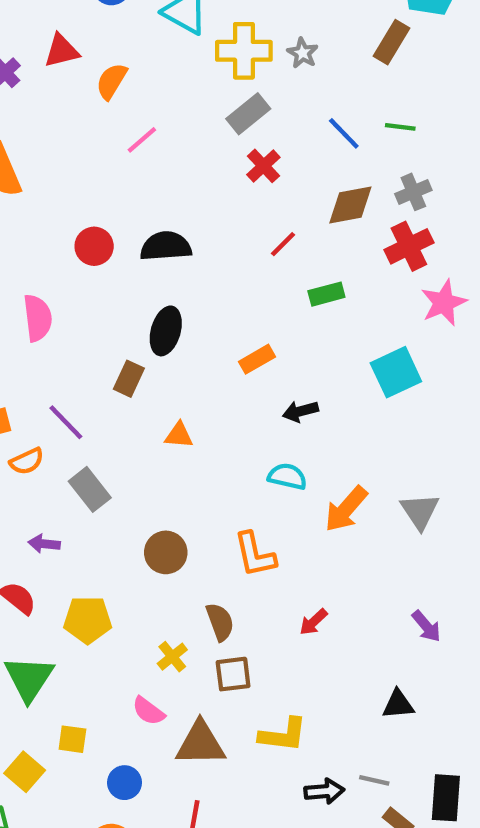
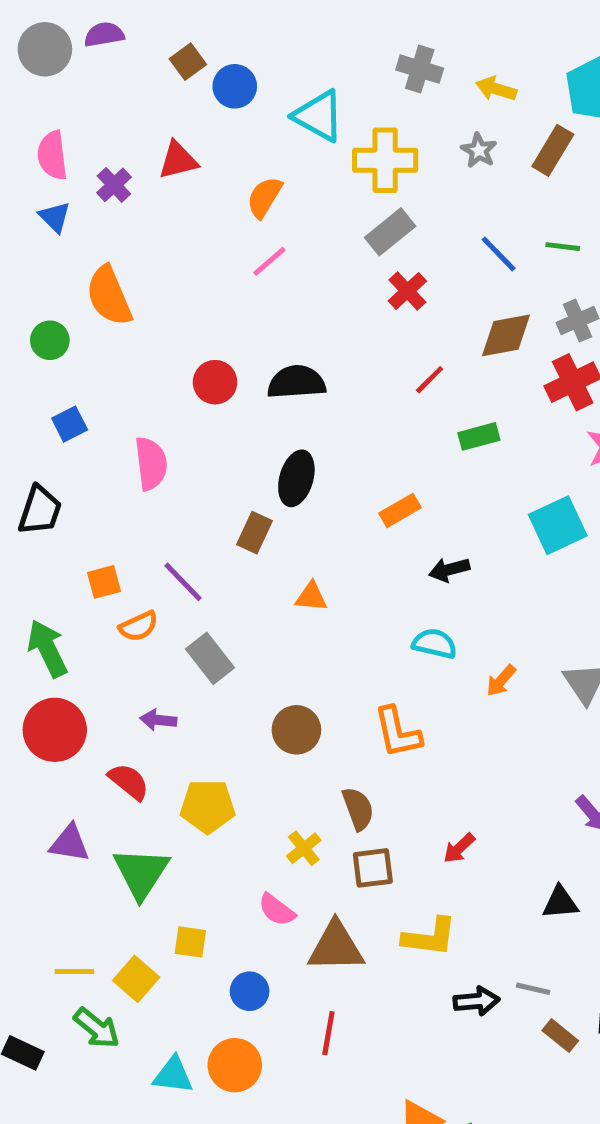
gray star: (303, 53) -> (479, 150), moved
orange semicircle: (111, 81) -> (264, 197), moved
orange arrow: (346, 509) -> (501, 681), size x0.6
red arrow: (313, 622) -> (459, 848), moved

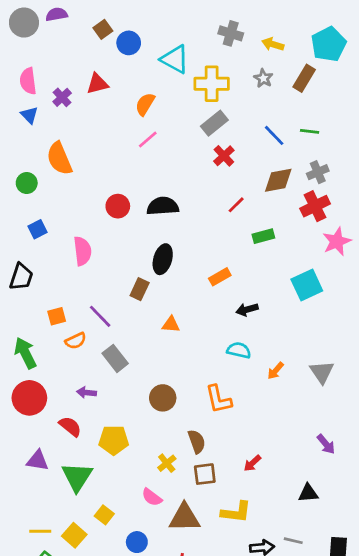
yellow square: (190, 942) -> (104, 515), turned 30

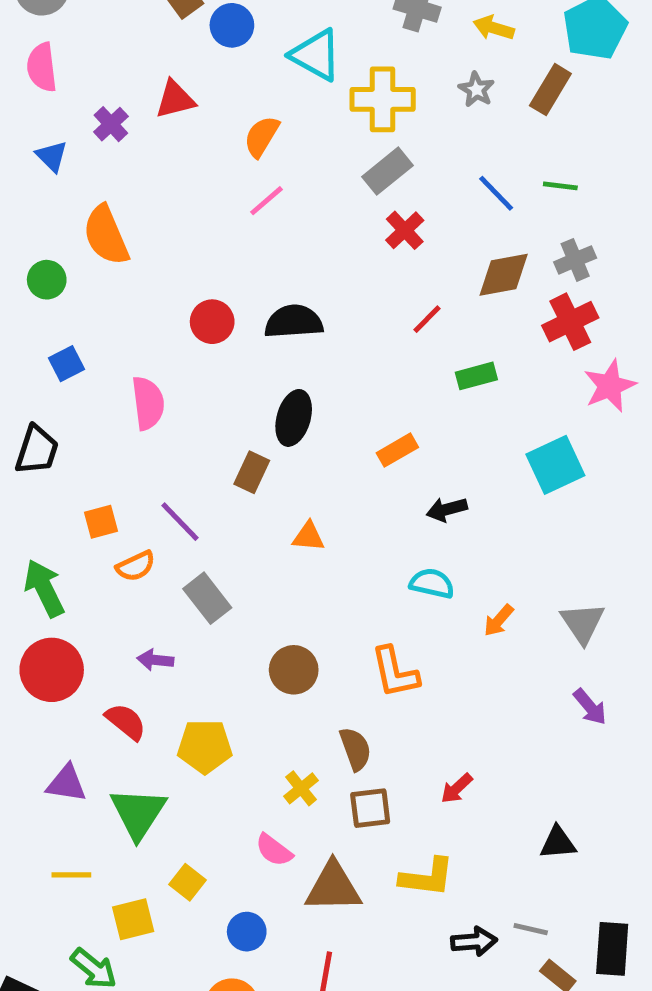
pink semicircle: (28, 81) -> (42, 67), moved
purple arrow: (326, 444) -> (590, 707), moved
yellow line: (40, 531) -> (71, 875), moved
yellow square: (74, 535) -> (133, 919), turned 35

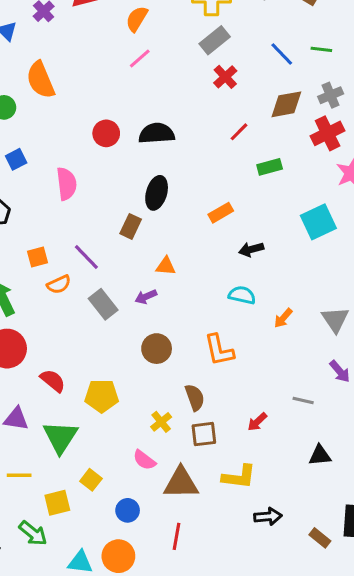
purple arrow: (155, 660) -> (146, 297), moved, turned -30
gray line: (531, 929) -> (303, 400), moved

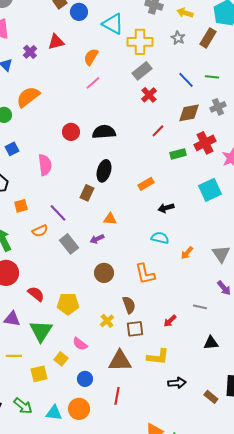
orange semicircle: (41, 80) -> (28, 97), turned 75
red cross: (328, 133) -> (205, 143), moved
orange square: (38, 257) -> (21, 206), moved
pink semicircle: (144, 460) -> (80, 344), moved
green arrow: (33, 533) -> (23, 406), moved

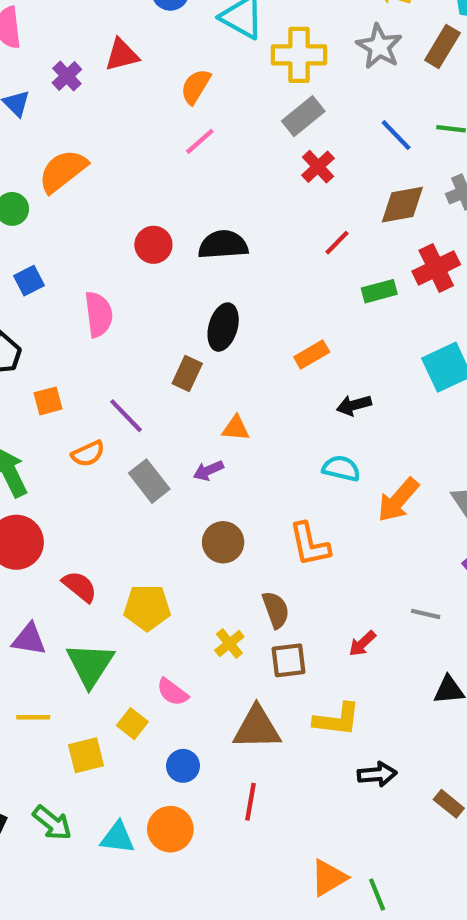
gray star: (178, 38) -> (379, 46), size x1.5
orange arrow: (187, 253) -> (398, 500), size x1.6

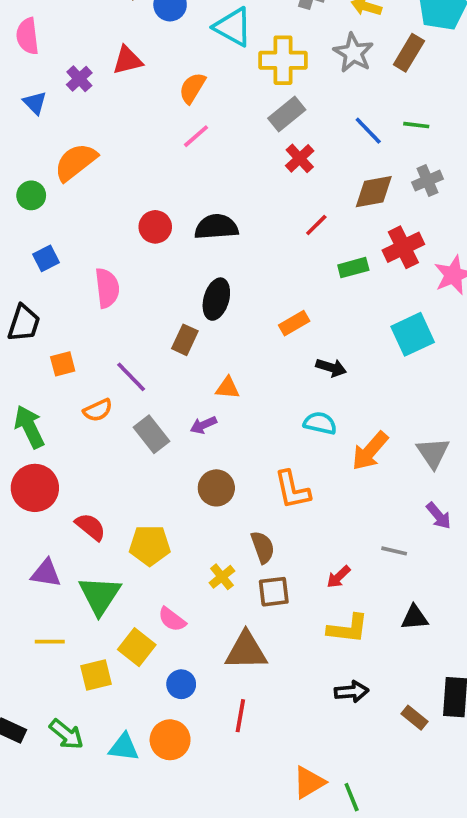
black arrow: (354, 405) -> (331, 368), turned -148
yellow L-shape: (337, 719) -> (348, 629), moved
yellow square: (132, 724) -> (137, 647), size x1.4

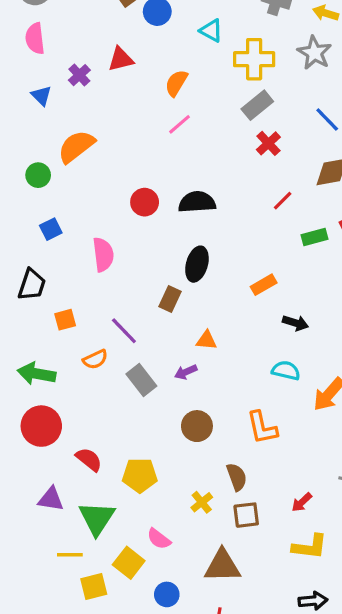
cyan triangle: (233, 27) -> (211, 31), size x0.7
green arrow: (29, 427) -> (37, 374), turned -54
yellow line: (50, 642) -> (70, 555), moved

